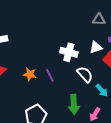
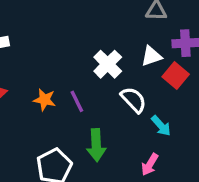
white cross: (69, 52) -> (108, 64), turned 30
green arrow: (74, 104) -> (96, 145), moved

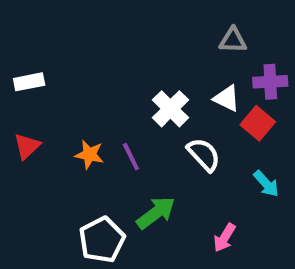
white triangle: (151, 56) -> (227, 98), turned 45
cyan arrow: (161, 126) -> (266, 184), moved
green arrow: (96, 145) -> (156, 213), turned -124

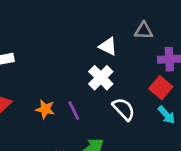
white triangle: (227, 98) -> (108, 46), moved
cyan arrow: (266, 184) -> (166, 115), moved

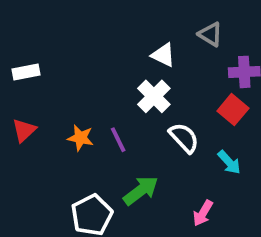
gray triangle: (144, 31) -> (210, 34), turned 30
cyan arrow: (166, 115) -> (229, 162), moved

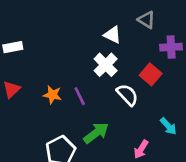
red square: (233, 110) -> (151, 74), moved
cyan arrow: (229, 162) -> (168, 126), moved

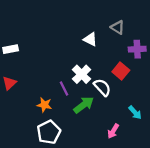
white cross: (106, 65) -> (82, 74), moved
orange star: (52, 95) -> (44, 105), moved
green arrow: (96, 133) -> (84, 105), moved

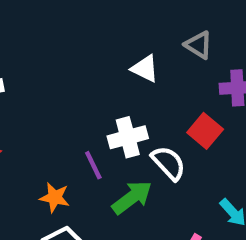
white cross: (82, 74) -> (128, 137), turned 30

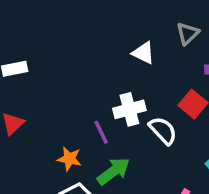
gray triangle: (199, 45) -> (188, 33), turned 45
green arrow: (132, 197) -> (114, 171), moved

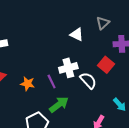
orange star: (69, 159) -> (28, 84), moved

